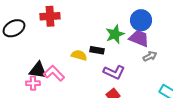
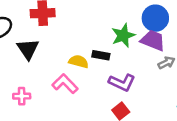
black triangle: (38, 70) -> (28, 49), moved, turned 48
pink L-shape: (54, 73) -> (65, 84), moved

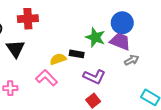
green star: (123, 35) -> (95, 37), turned -30
yellow semicircle: (79, 61) -> (58, 59), turned -35

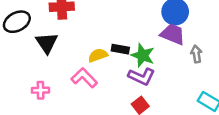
green star: (95, 37) -> (143, 55), moved
gray arrow: (132, 60) -> (196, 54), moved, turned -72

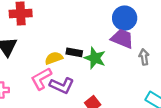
purple L-shape: (141, 77) -> (62, 85), moved
pink L-shape: (84, 78) -> (41, 79), turned -75

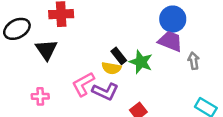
black rectangle: (74, 52) -> (119, 56), turned 42
yellow semicircle: (54, 58) -> (111, 68), moved, turned -150

